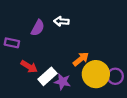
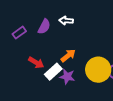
purple rectangle: (12, 43) -> (19, 33), moved, turned -48
orange arrow: (81, 59) -> (68, 56), moved

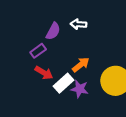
purple rectangle: (19, 33) -> (38, 51), moved

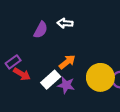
purple rectangle: (38, 51) -> (13, 62), moved
red arrow: (44, 73) -> (22, 74), moved

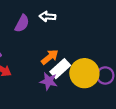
white rectangle: (51, 80) -> (60, 69), moved

